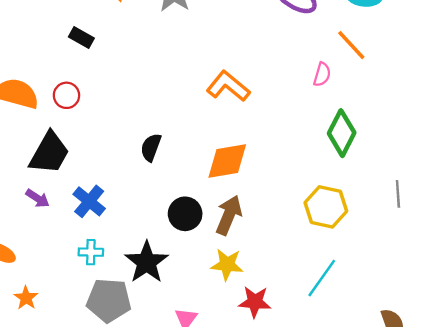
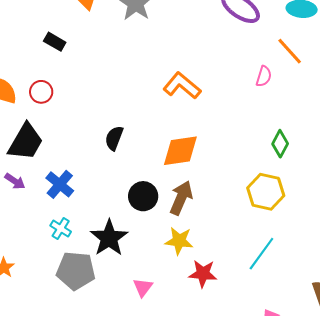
green diamond: (342, 133) -> (280, 144), moved, size x0.7
cyan cross: (91, 252) -> (61, 229), turned 30

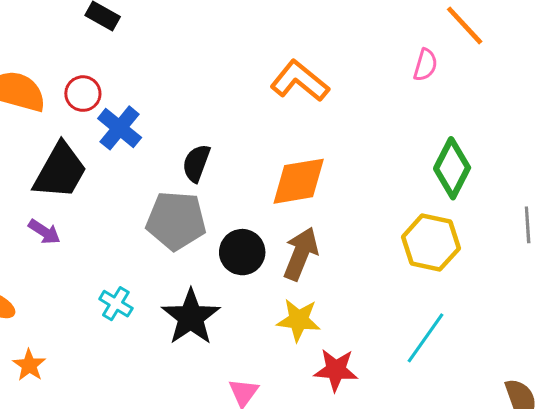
green diamond: (280, 144) -> (452, 168), size x1.4
blue cross: (60, 184) -> (120, 128), moved
gray pentagon: (76, 271) -> (176, 221), moved

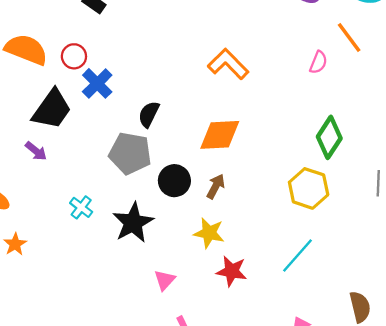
brown arrow: (301, 254) -> (216, 186), size x0.7

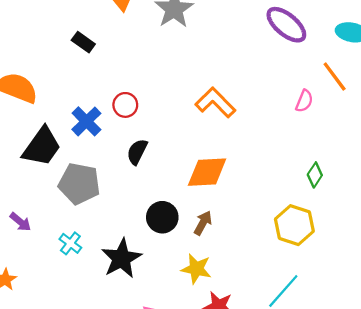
red circle: (74, 56) -> (125, 105), moved
green diamond: (329, 137) -> (315, 175), size x0.6
purple arrow: (36, 151) -> (20, 222), moved
gray pentagon: (130, 153) -> (79, 184), moved

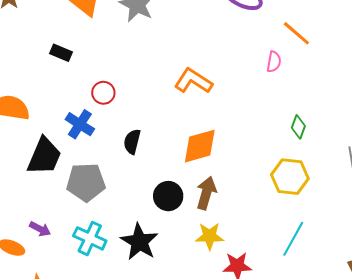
red circle: (125, 105) -> (103, 93), moved
brown arrow: (203, 223) -> (206, 193), size x1.4
cyan cross: (70, 243) -> (90, 238), size x1.5

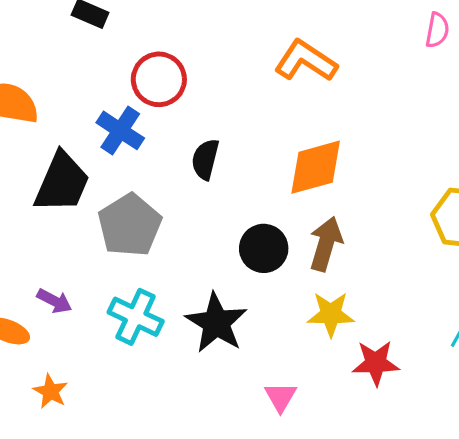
red circle: (103, 93) -> (159, 79), size x1.4
gray pentagon: (86, 182) -> (130, 225), turned -30

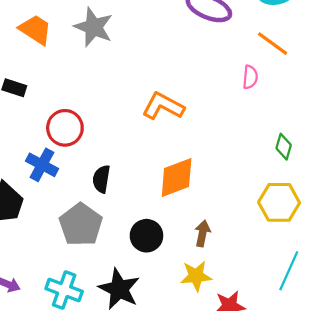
gray pentagon: (130, 225) -> (81, 225), moved
brown arrow: (326, 244) -> (202, 233), moved, size x0.7

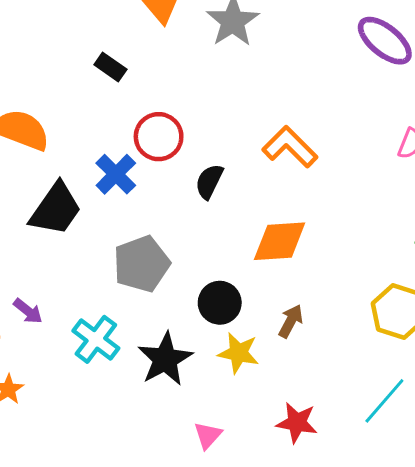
black semicircle: (101, 179) -> (209, 181), moved
yellow star: (196, 276) -> (238, 353), moved

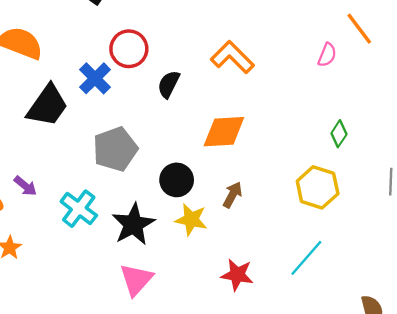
pink triangle: (208, 435) -> (136, 280), moved, size x1.5

